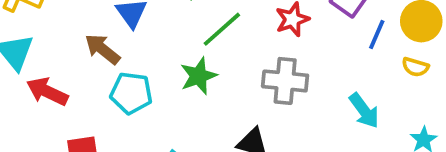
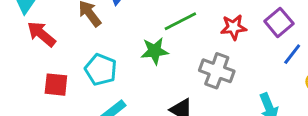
cyan pentagon: (131, 93) -> (101, 70), moved

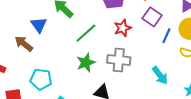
green star: (155, 51) -> (86, 63), moved

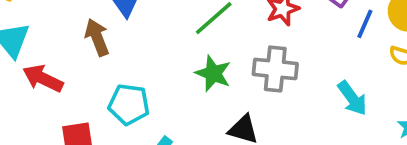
brown arrow: (24, 44) -> (97, 37), turned 30
green star: (86, 63) -> (213, 73), turned -30

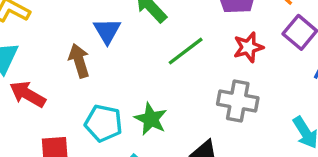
green star: (213, 73) -> (151, 119), moved

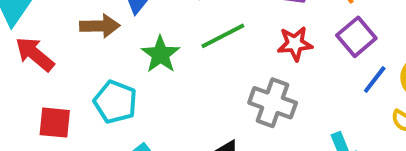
brown arrow: (79, 61) -> (100, 26), turned 96
green star: (151, 119) -> (160, 54), moved

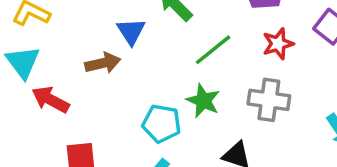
green star: (160, 54) -> (203, 101), moved
cyan pentagon: (115, 102) -> (162, 124), moved

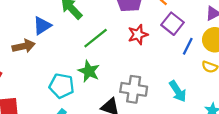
blue triangle: (131, 31) -> (42, 26), turned 30
gray cross: (269, 100) -> (134, 89), moved

